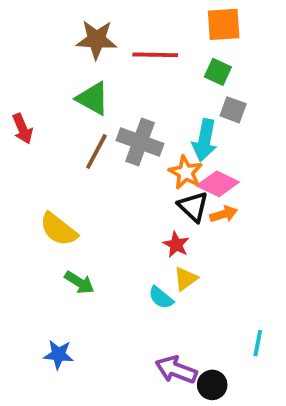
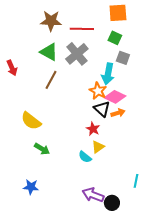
gray cross: (140, 142) -> (77, 54), moved, turned 30

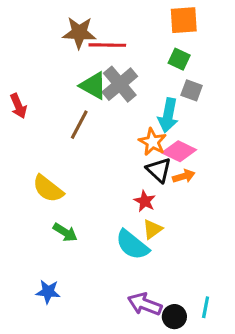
red line: (82, 29) -> (107, 45), moved
green triangle: (49, 52) -> (93, 86), moved
cyan semicircle: (85, 157) -> (132, 245), size x1.6
cyan line: (136, 181) -> (206, 307), moved

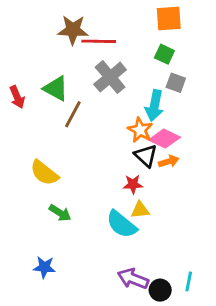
green triangle: (93, 86) -> (56, 88), moved
red star: (145, 201) -> (133, 184), turned -30
yellow triangle: (153, 229) -> (140, 210), turned 30

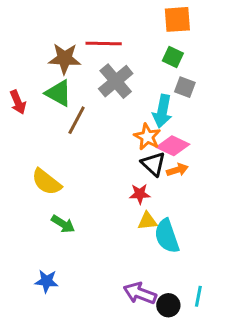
brown star: (73, 30) -> (65, 59), moved
cyan semicircle: (122, 224) -> (167, 236), moved, turned 32

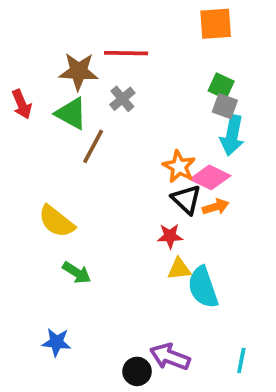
green square: (173, 57) -> (221, 86), moved
gray cross: (116, 81) -> (122, 99), moved, size x0.6
red arrow: (18, 102) -> (22, 104), moved
cyan arrow: (162, 111) -> (232, 135), moved
black circle: (168, 305) -> (137, 371), moved

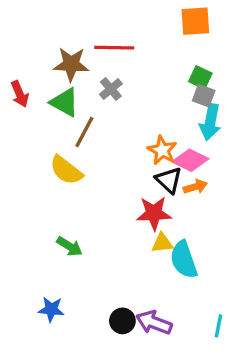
yellow semicircle: (57, 221) -> (66, 170), moved
red star: (170, 236) -> (154, 213), size x1.5
black circle: (137, 371) -> (122, 321), moved

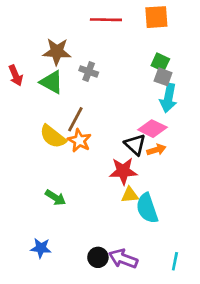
red line: (114, 48) -> (106, 20), moved
gray cross: (111, 89) -> (89, 71), turned -30
brown line: (84, 132) -> (75, 119), moved
orange star: (162, 150) -> (79, 141), moved

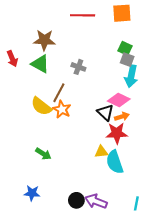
gray cross: (89, 71) -> (78, 67), moved
red star: (123, 171) -> (117, 133), moved

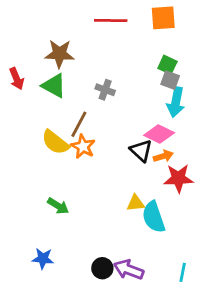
red star: (117, 133) -> (178, 178), moved

